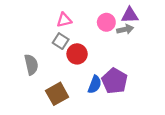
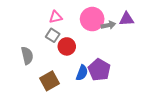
purple triangle: (130, 15) -> (127, 19), moved
pink circle: (106, 22) -> (92, 19), size x1.5

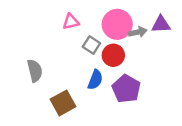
gray square: (53, 35) -> (91, 45), moved
red circle: (67, 46) -> (113, 55), moved
blue semicircle: (82, 73) -> (95, 80), moved

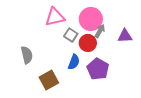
pink triangle: (71, 22) -> (55, 17), size x1.5
purple triangle: (161, 24) -> (125, 36), moved
gray arrow: (138, 32) -> (100, 31), moved, turned -48

